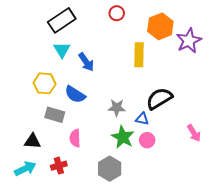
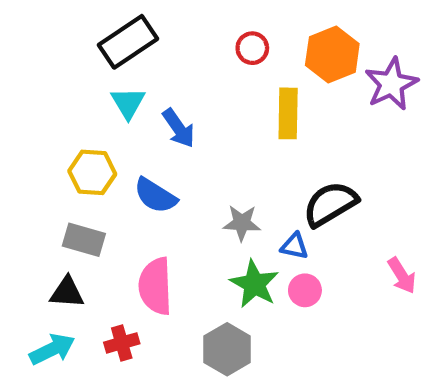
red circle: (117, 13) -> (252, 48), moved
gray rectangle: (55, 115) -> (84, 240), moved
pink semicircle: (75, 138) -> (155, 286), size x1.5

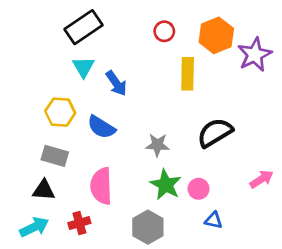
blue triangle: (294, 246) -> (214, 220), moved
pink arrow: (402, 276) -> (261, 179), turned -90

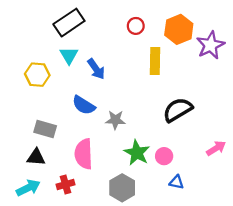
yellow hexagon: (60, 112) -> (37, 75), moved
gray star: (157, 145) -> (115, 120), moved

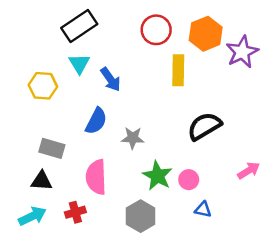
red circle: (136, 26) -> (156, 30), size x1.5
blue semicircle: (84, 105) -> (96, 121), turned -95

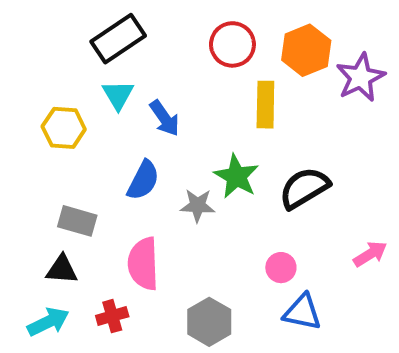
green star: (157, 176) -> (236, 176), moved
blue triangle: (203, 210) -> (302, 312), size x1.5

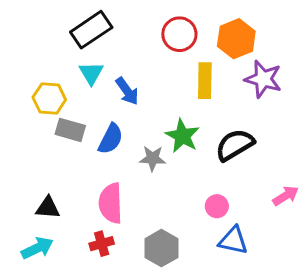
purple star: (361, 77) -> (263, 79), moved, turned -30
gray rectangle: (77, 221) -> (70, 130), moved
red cross: (112, 316) -> (102, 244), moved

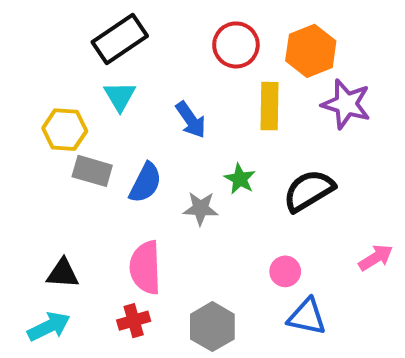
blue arrow: (127, 91) -> (191, 120), moved
green star: (182, 136) -> (240, 179), size x0.7

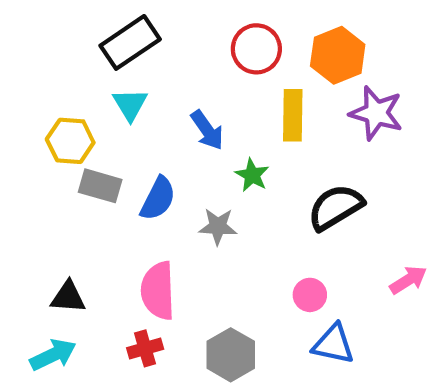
green star: (240, 179) -> (252, 175), moved

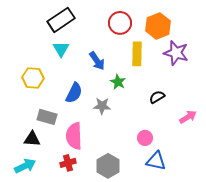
yellow hexagon: (70, 141) -> (33, 78), moved
gray rectangle: (100, 186) -> (47, 117), moved
black semicircle: (336, 207) -> (157, 97), size x0.6
pink arrow: (408, 280) -> (188, 117), moved

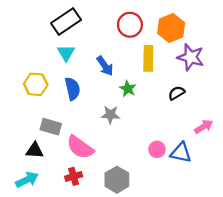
blue semicircle: (74, 93) -> (72, 89), moved, turned -40
black semicircle: (157, 97) -> (177, 93), moved
pink semicircle: (74, 136) -> (80, 147), turned -52
blue triangle: (156, 161) -> (181, 153), moved

